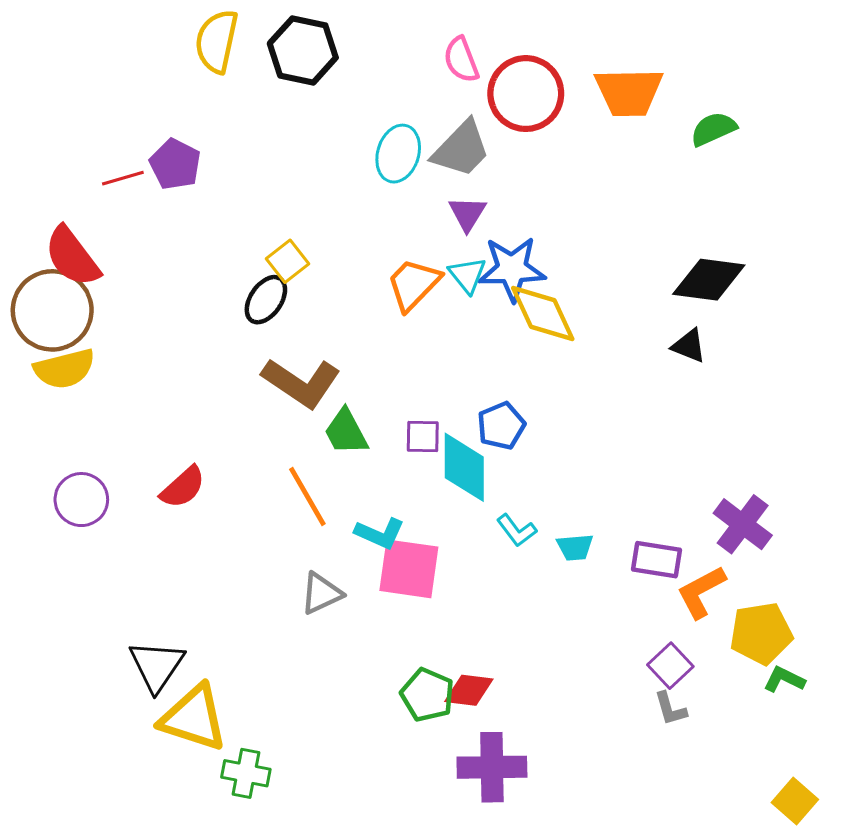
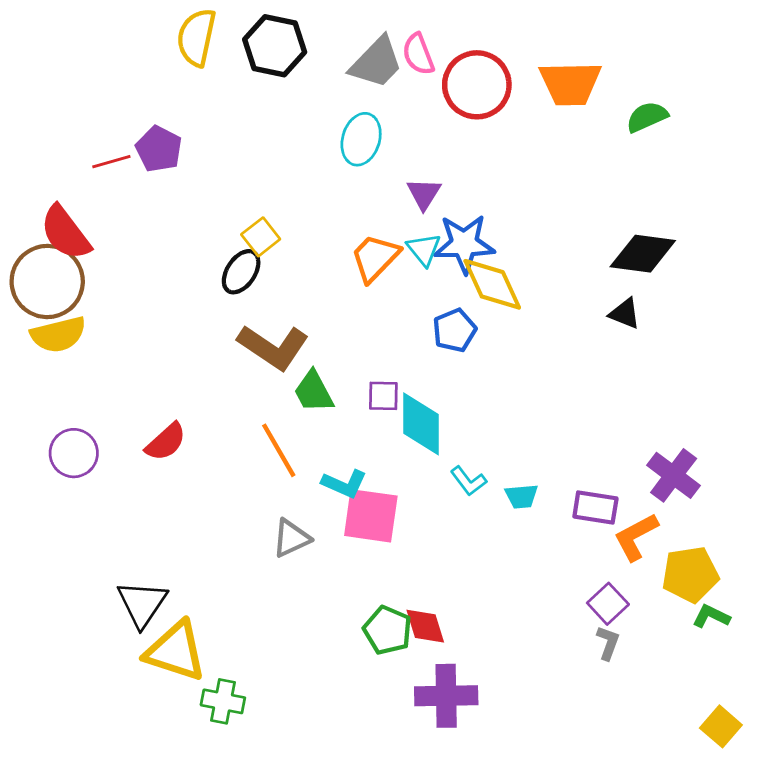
gray trapezoid: (461, 149) -> (376, 63), moved
blue pentagon: (501, 426) -> (455, 330), moved
red diamond: (469, 690) -> (425, 626), turned 66
gray L-shape: (670, 709) -> (608, 643), turned -144

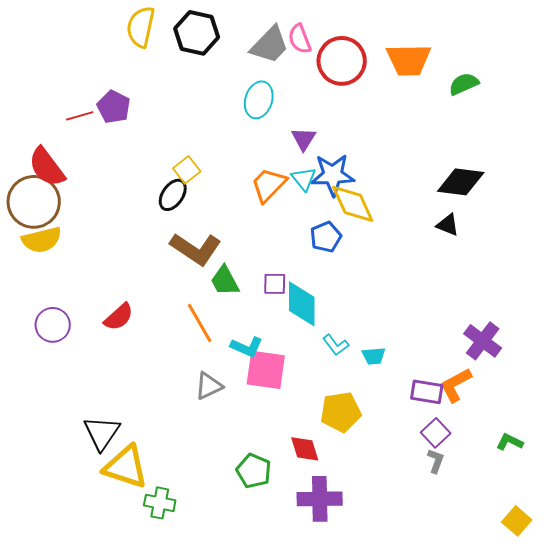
purple rectangle: (595, 507) -> (427, 392), moved
yellow pentagon: (690, 574) -> (341, 412), moved
green pentagon: (388, 630) -> (254, 471), moved

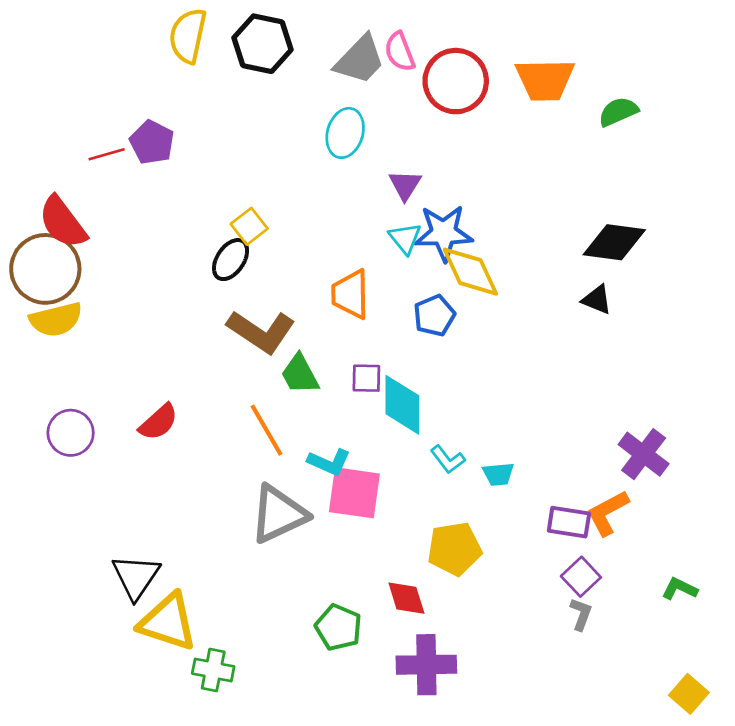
orange trapezoid: (269, 185) -> (350, 294), moved, turned -45
gray triangle: (209, 386) -> (278, 514), size x1.6

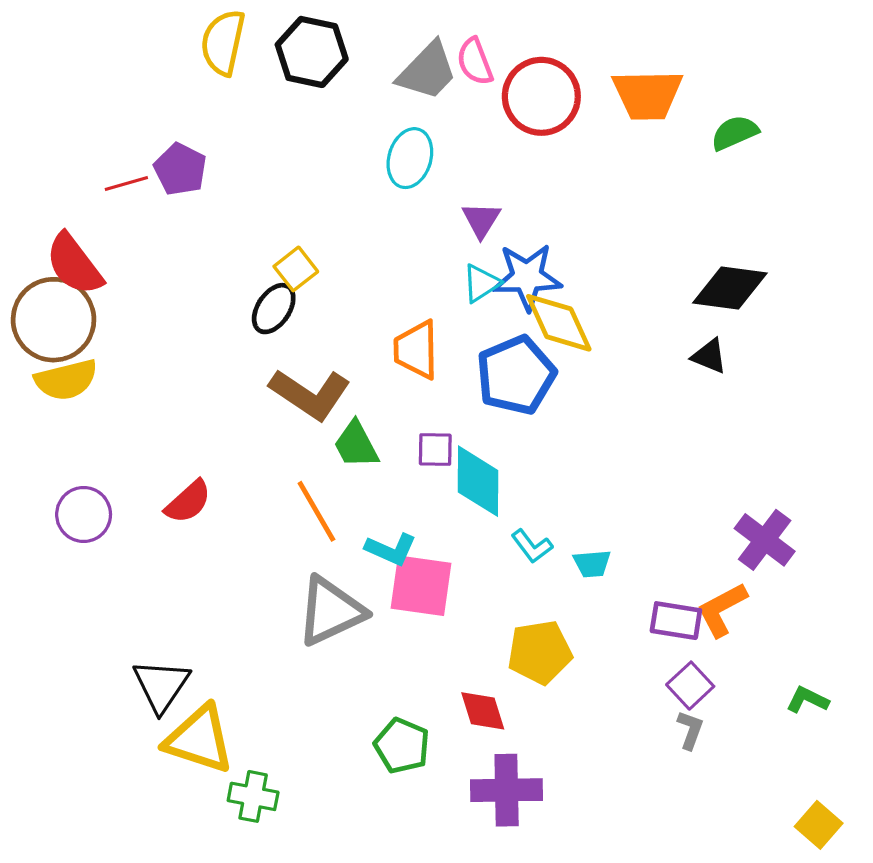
cyan triangle: (405, 238) -> (481, 283), turned 36
blue pentagon: (434, 316) -> (516, 375), size x1.6

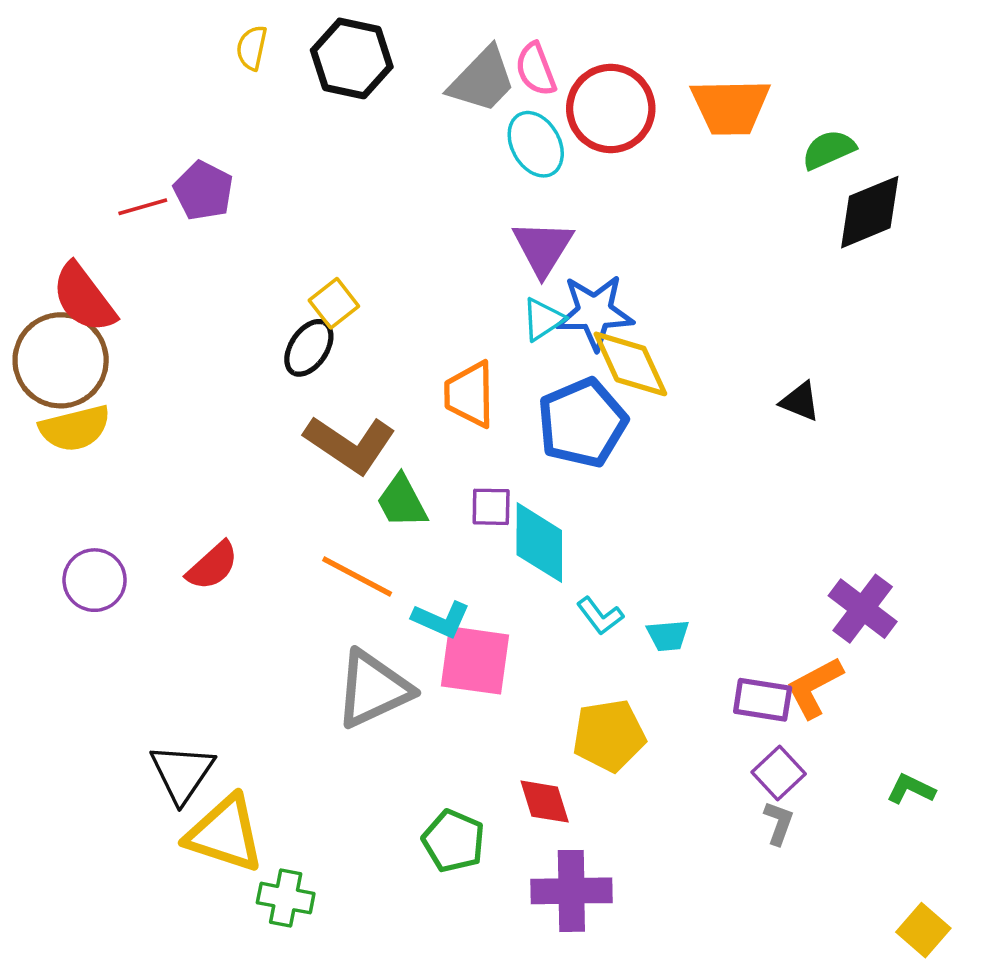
yellow semicircle: (223, 42) -> (252, 48), size x0.6
cyan ellipse: (410, 158) -> (536, 144), moved, turned -46
purple triangle: (481, 220) -> (543, 248), size x1.4
black diamond: (730, 288) -> (870, 212), moved, turned -30
orange line: (316, 511) -> (357, 577), turned -32

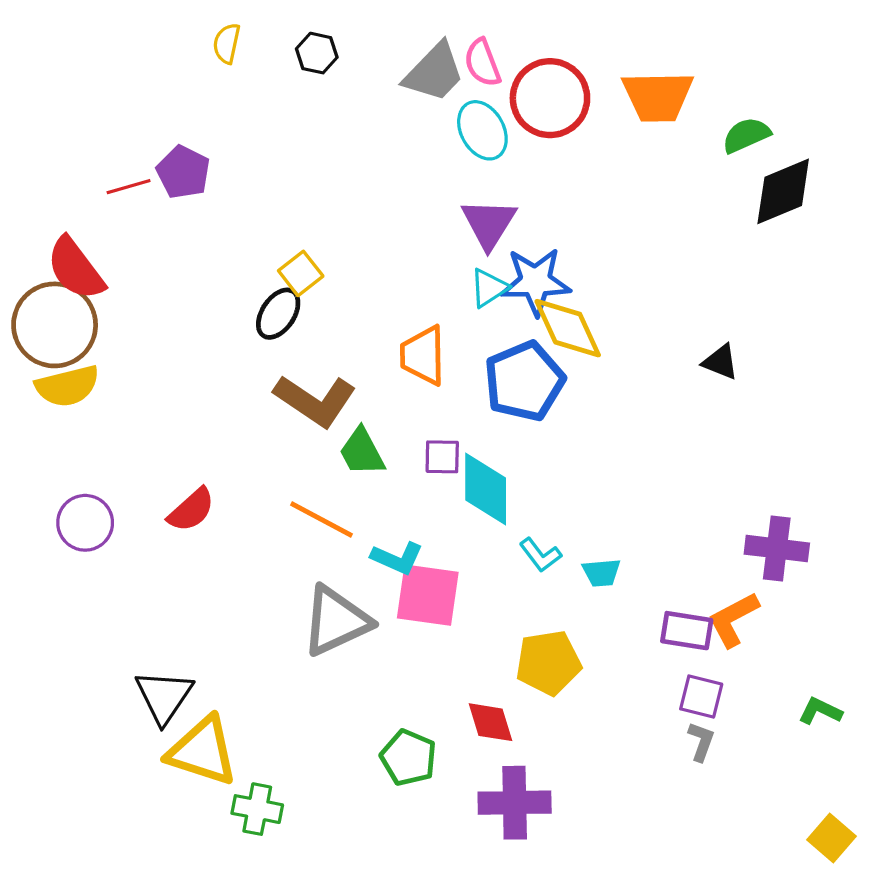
black hexagon: (352, 58) -> (317, 53), size x0.6
purple cross: (863, 609) -> (777, 549), turned -30
purple square: (779, 773) -> (701, 696), turned -33

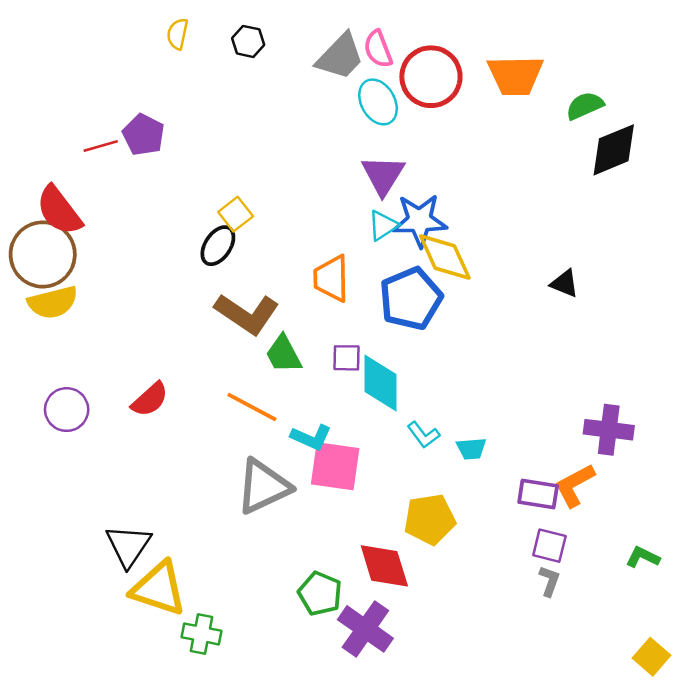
red diamond: (490, 722) -> (384, 566), size x1.4
purple cross: (515, 803) -> (365, 629), moved, turned 36

